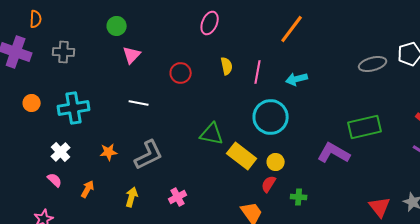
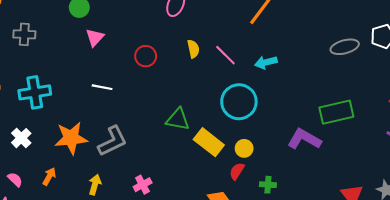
pink line: (258, 72) -> (225, 55), turned -55
orange star: (109, 152) -> (71, 138), size x1.8
pink semicircle: (55, 180) -> (15, 179), moved

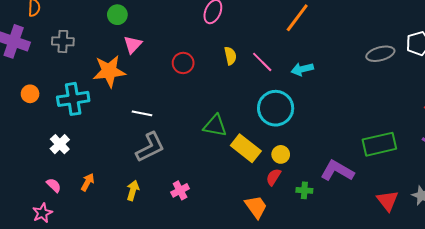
white line: (102, 87) -> (142, 113), moved
green rectangle: (336, 112) -> (379, 144), moved
orange star: (71, 138) -> (109, 71), moved
purple L-shape: (304, 139) -> (337, 171), moved

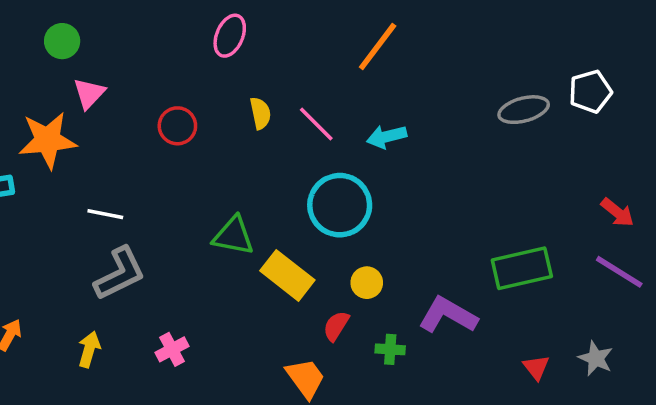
yellow circle: (281, 154) -> (367, 283), moved
red triangle: (388, 201) -> (536, 367), size x0.7

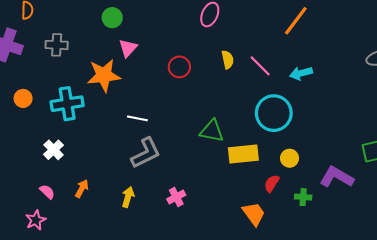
yellow rectangle: (287, 275) -> (243, 154), turned -44

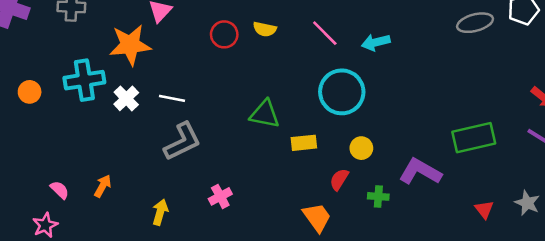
yellow semicircle: (228, 60) -> (265, 29), moved, turned 114
orange circle: (23, 98) -> (30, 92), moved
white cross: (53, 150) -> (126, 98), moved
yellow rectangle: (243, 154) -> (304, 143), size x0.7
yellow arrow: (128, 197) -> (160, 212), moved

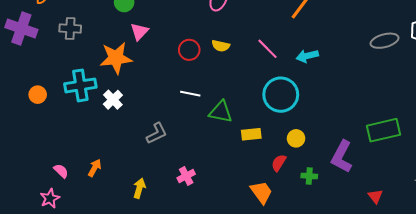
white line: (172, 98) -> (190, 94), moved
gray L-shape: (182, 142) -> (157, 133), size x0.7
purple L-shape: (420, 172) -> (342, 157), turned -92
red triangle: (484, 209) -> (375, 196), moved

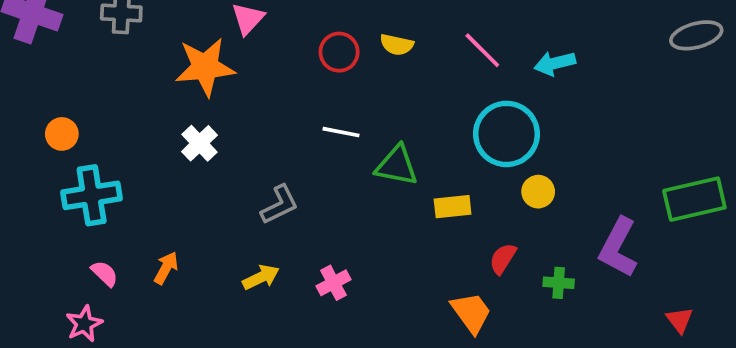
cyan cross: (80, 85) -> (92, 195), moved
yellow circle: (296, 138) -> (538, 192), moved
yellow arrow: (139, 188) -> (261, 277), moved, turned 48

